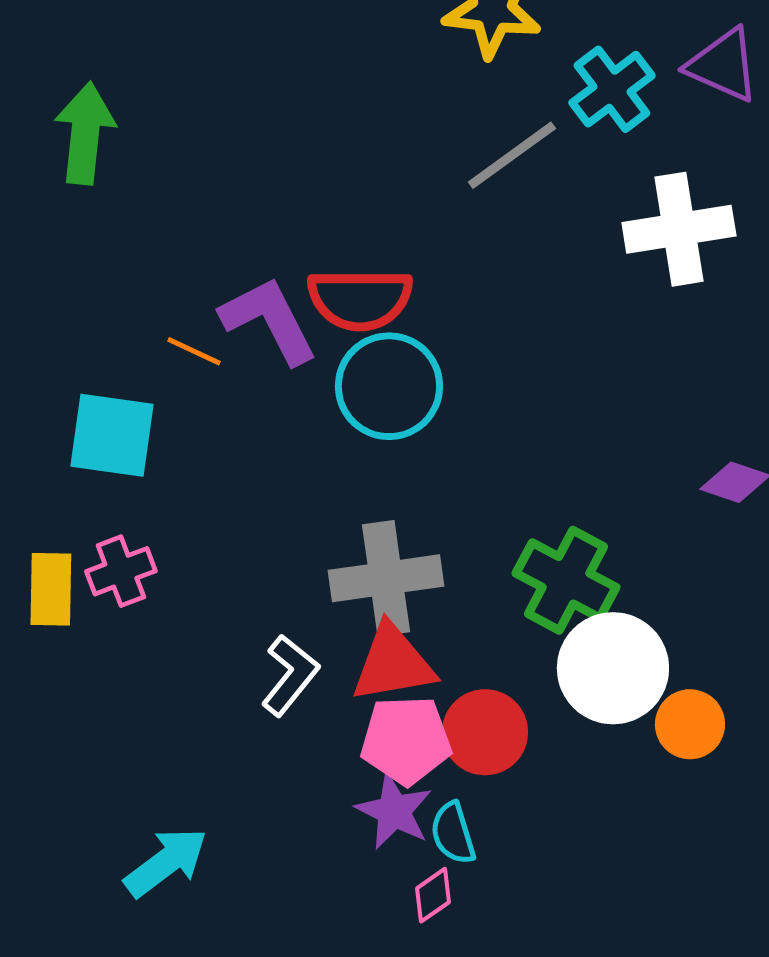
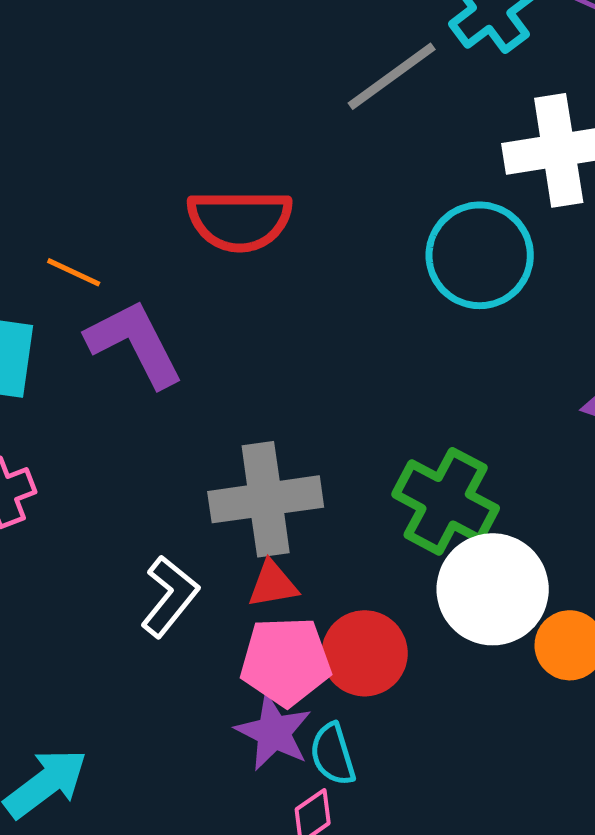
purple L-shape: (269, 320) -> (135, 343), moved
cyan circle: (389, 386) -> (480, 255), moved
red triangle: (393, 663) -> (273, 584), size x0.6

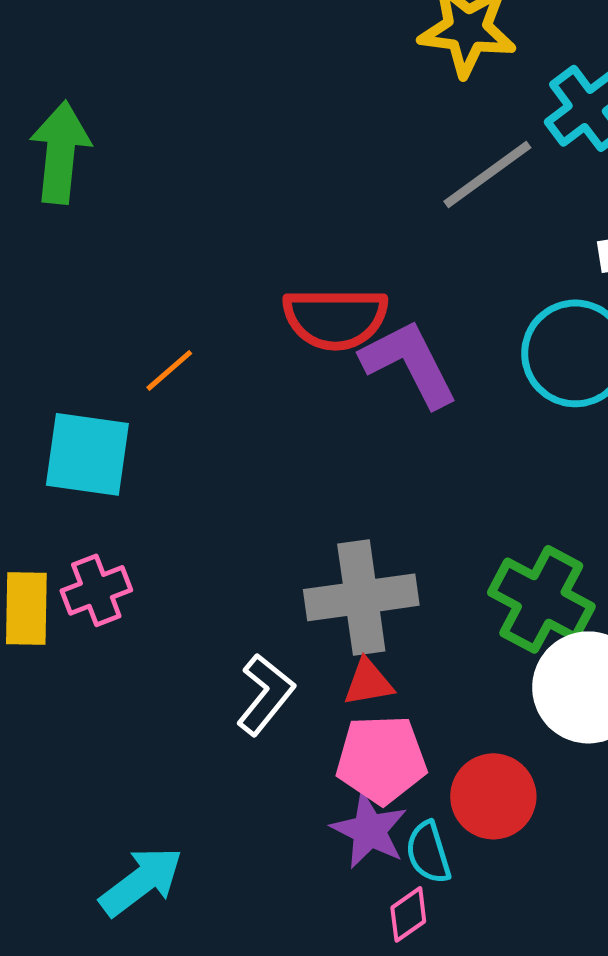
orange line: (74, 272) -> (169, 370), turned -66
purple L-shape: (135, 343) -> (409, 363), moved
red circle: (365, 653) -> (493, 796), moved

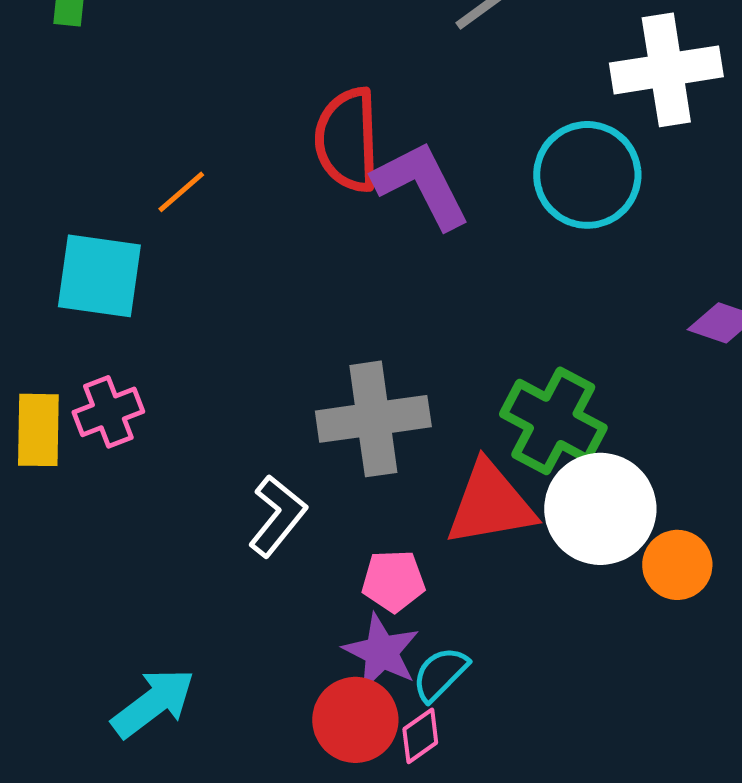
red semicircle: (335, 318) -> (347, 140), turned 88
red triangle: (368, 682) -> (490, 504), moved, size x1.8
pink pentagon: (381, 759) -> (393, 581), size x0.7
red circle: (493, 796) -> (355, 720), moved
cyan semicircle: (428, 852) -> (440, 674), turned 62

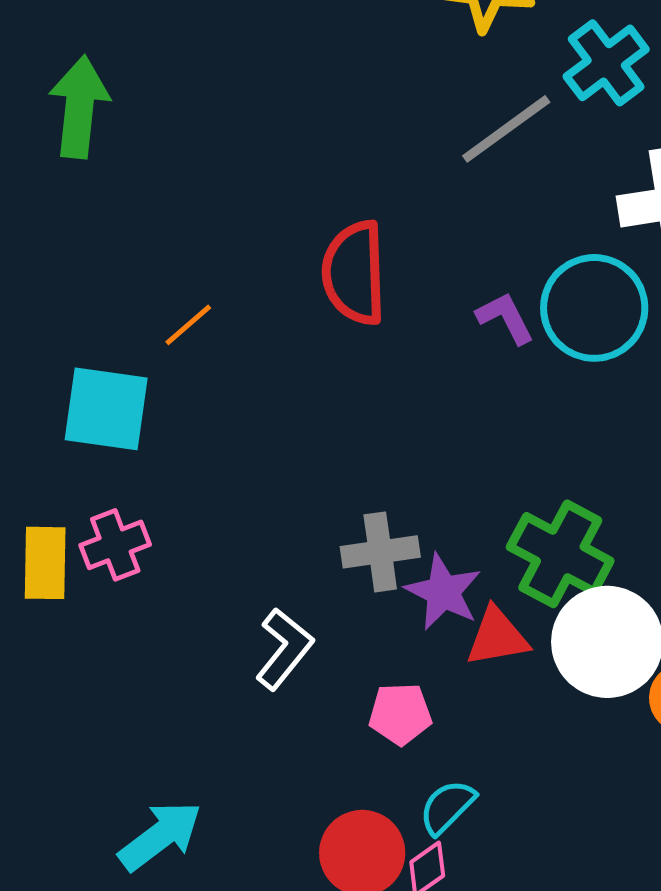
purple L-shape: (421, 185) -> (505, 318), moved, size x0.6
gray cross: (373, 419) -> (380, 552), size x0.7
red triangle: (490, 504) -> (497, 637), size x0.7
purple star: (381, 652) -> (443, 592), moved

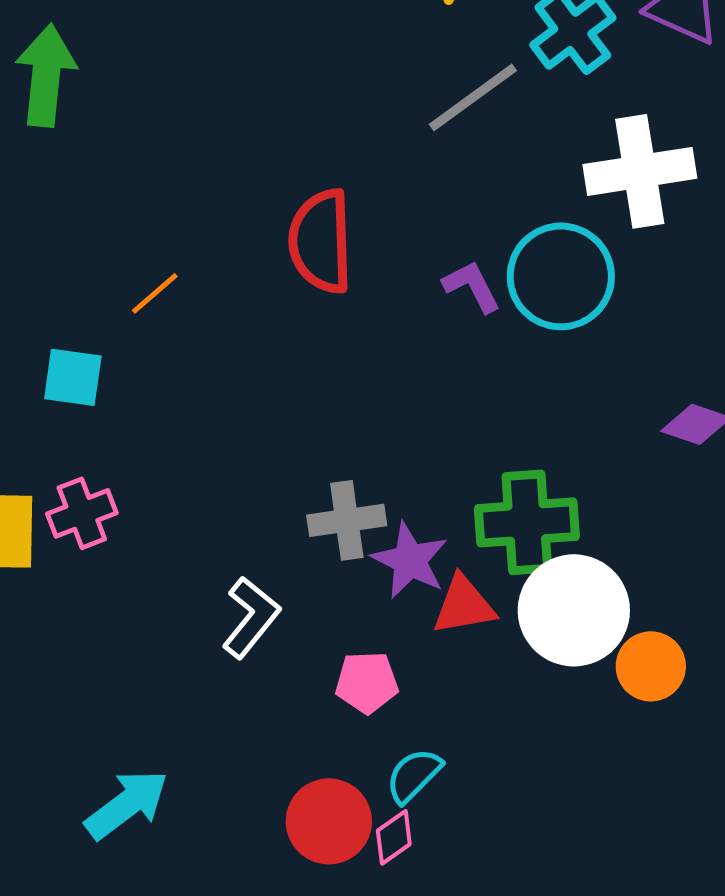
cyan square: (106, 409) -> (73, 377), size x0.7
green cross: (560, 554) -> (527, 522), turned -32

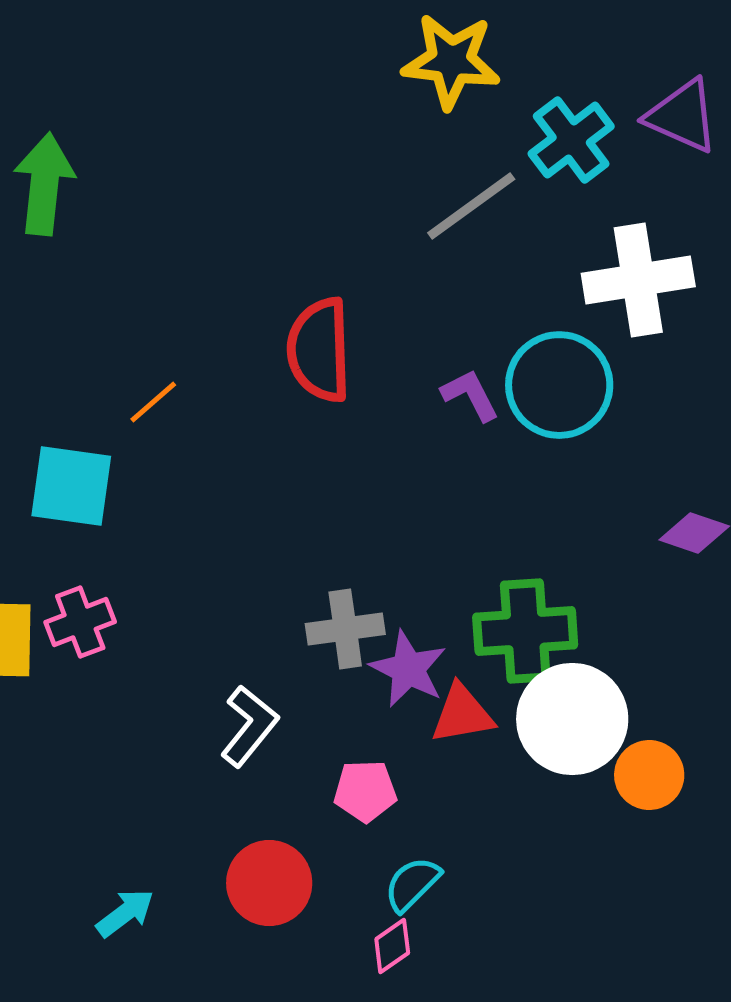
cyan square: (73, 377) -> (71, 486), size x1.4
cyan arrow: (127, 804) -> (125, 913), size x0.7
red circle: (329, 821) -> (269, 883), moved

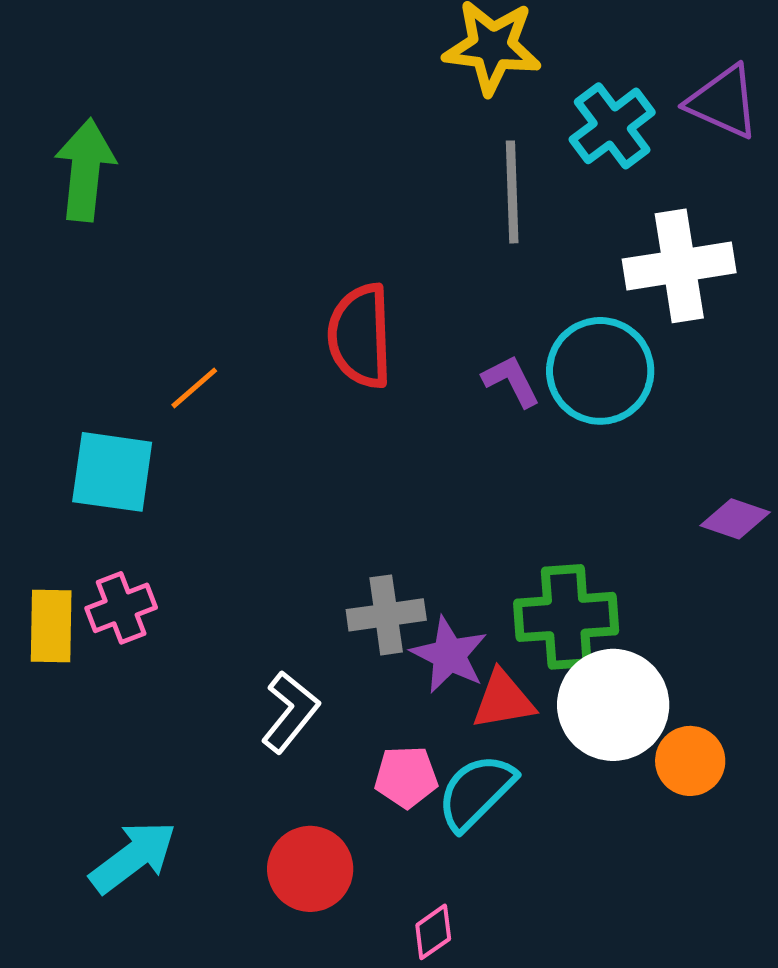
gray line: (471, 206) -> (512, 192), turned -56
cyan semicircle: (412, 884) -> (476, 792), moved, size x1.4
cyan arrow: (125, 913) -> (133, 857), moved, size x1.5

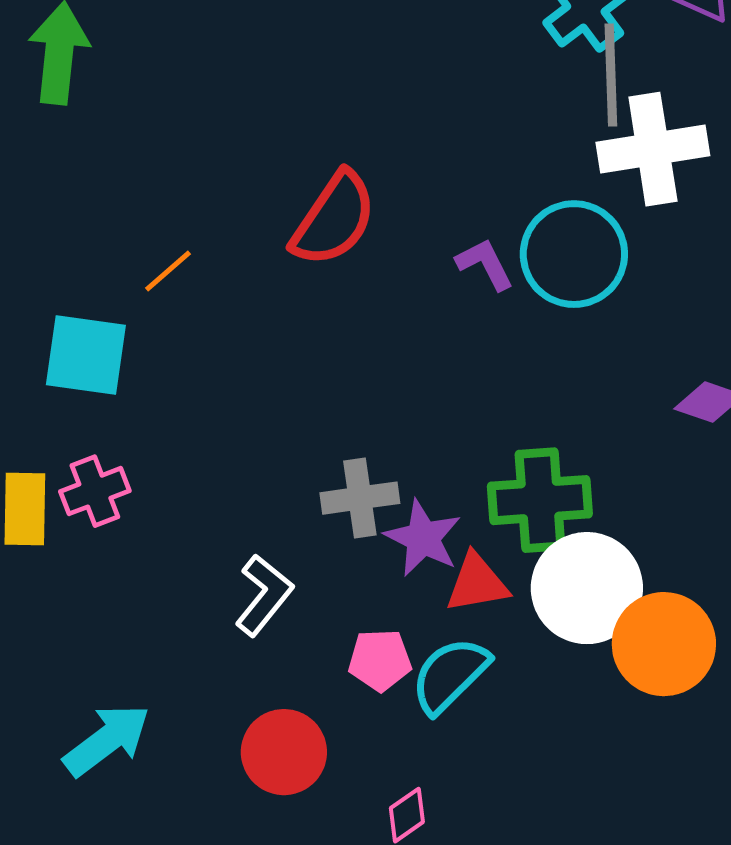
gray line: (512, 192) -> (611, 75), moved
red semicircle: (360, 336) -> (334, 219), turned -144
orange circle: (690, 761) -> (664, 644), size x1.5

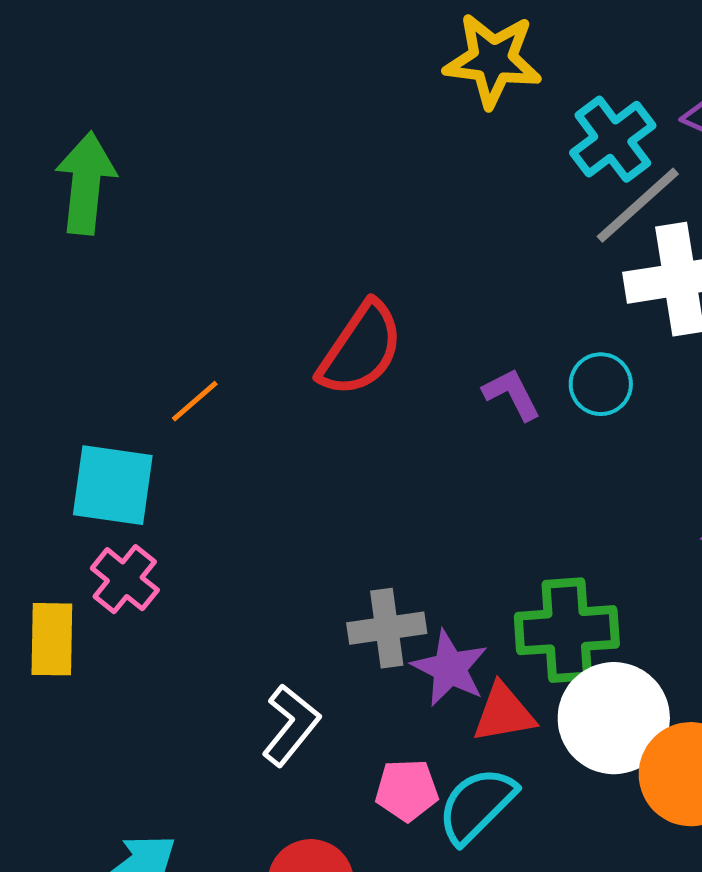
gray line: (611, 75) -> (638, 205), turned 50
cyan circle: (574, 254) -> (601, 384), size x0.6
pink cross: (95, 491) -> (125, 579), moved, turned -30

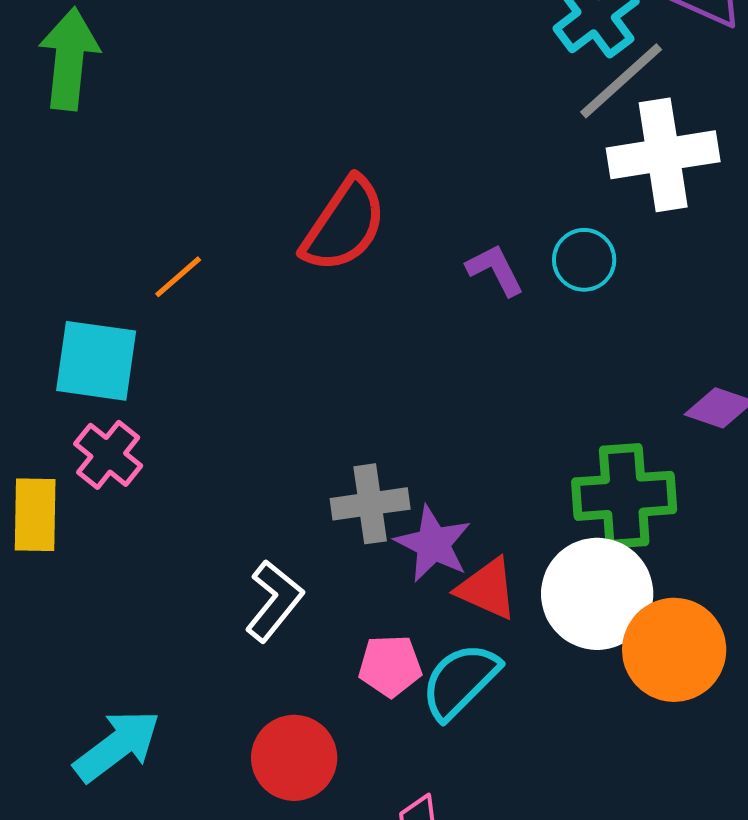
green cross: (567, 630) -> (624, 496), moved
red triangle: (504, 713) -> (487, 589), turned 34

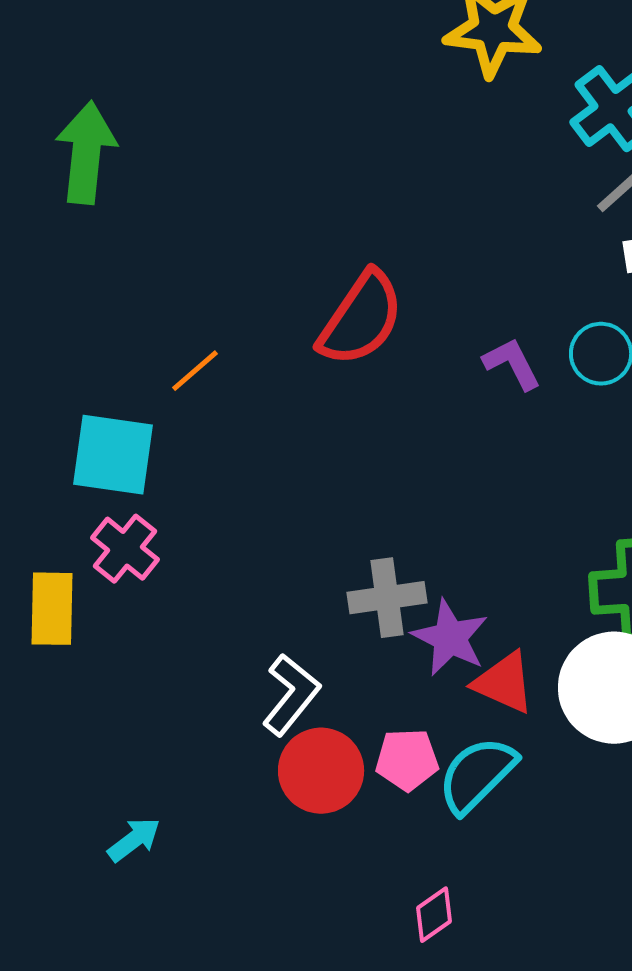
cyan arrow: (117, 746) -> (134, 840), size x0.6
red circle: (294, 758) -> (321, 771), moved

